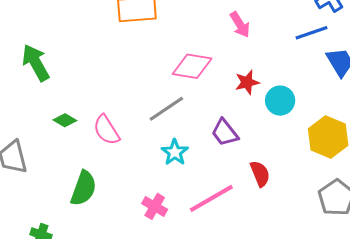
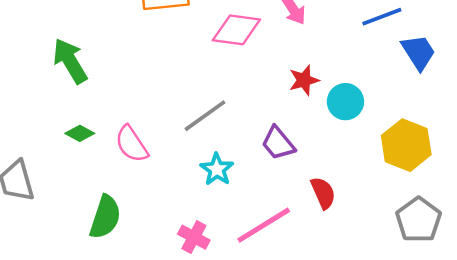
green arrow: (36, 63) -> (70, 61), moved
pink diamond: (192, 66) -> (236, 30), moved

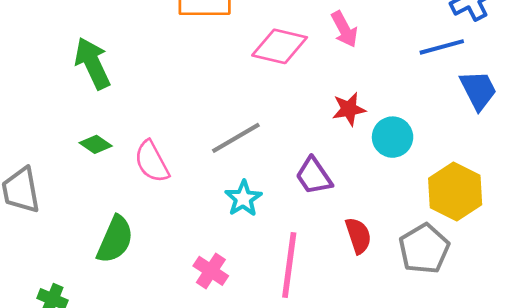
gray pentagon: (419, 220) -> (424, 249), moved
pink line: (264, 225) -> (289, 265), turned -56

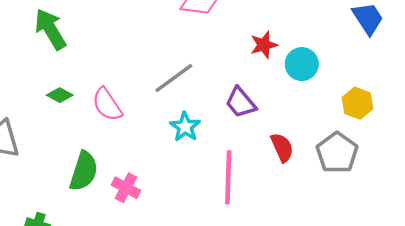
yellow hexagon: (455, 191) -> (357, 103), size x0.7
pink cross: (211, 271) -> (126, 188), moved

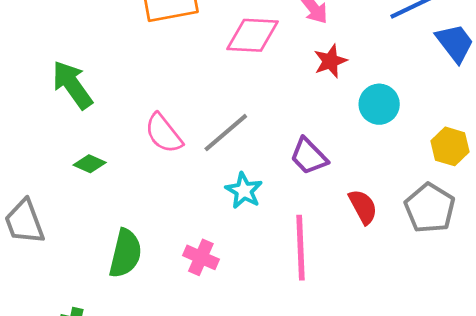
red star: (264, 45) -> (330, 61), moved
pink semicircle: (107, 104) -> (164, 133), moved
pink cross: (126, 188) -> (201, 257), moved

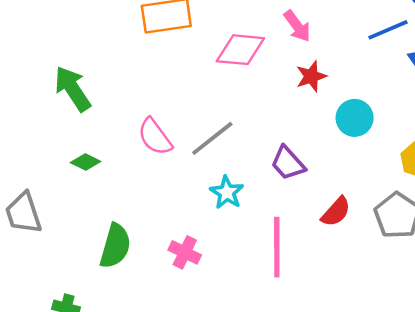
red semicircle: (363, 207) -> (336, 212), turned 68

